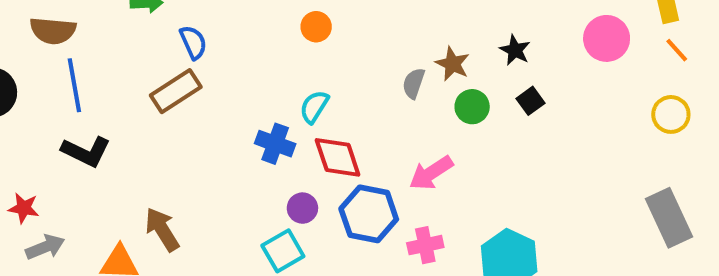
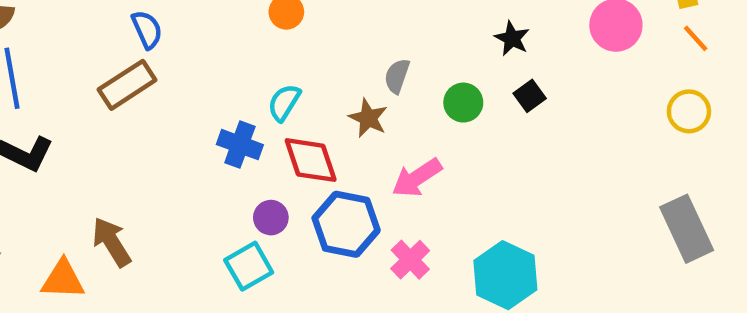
brown star: (453, 64) -> (368, 118), moved
pink cross: (425, 245) -> (410, 260), turned -32

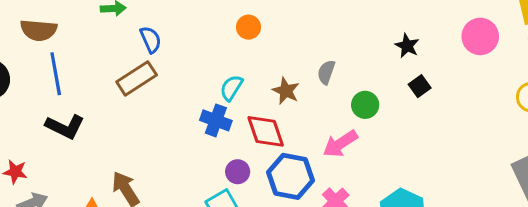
cyan semicircle: (284, 103) -> (231, 88), moved
green circle: (463, 103) -> (365, 105), moved
brown star: (368, 118) -> (286, 91), moved

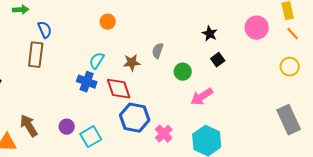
brown rectangle: (137, 78) -> (36, 55), turned -50
brown star: (286, 91) -> (132, 63), turned -30
pink arrow: (340, 144) -> (202, 97), moved
purple circle: (238, 172) -> (67, 127), moved

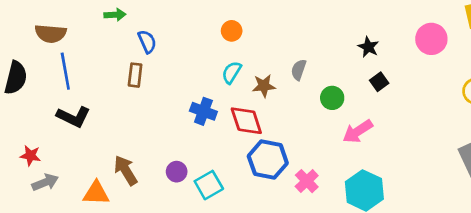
brown rectangle: (36, 55) -> (135, 75), size x0.7
cyan semicircle: (97, 61) -> (232, 72), moved

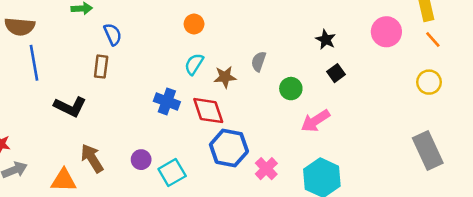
black L-shape: (73, 117) -> (70, 107), moved

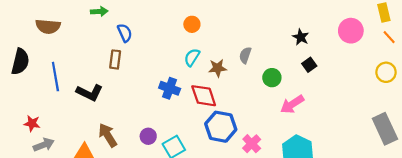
blue line: (34, 63) -> (55, 77), moved

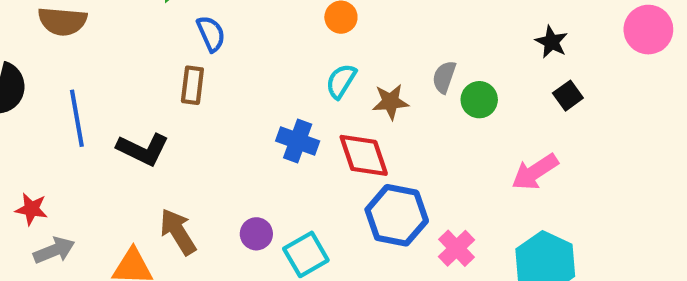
green circle: (272, 78) -> (479, 100), moved

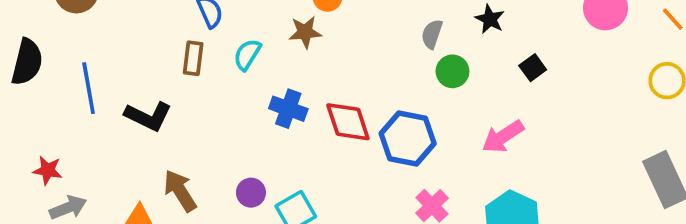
black star: (551, 42) -> (490, 19), moved
gray semicircle: (444, 77) -> (432, 34), moved
cyan semicircle: (341, 81) -> (247, 55), moved
brown star: (390, 102) -> (305, 32), moved
blue hexagon: (397, 215) -> (408, 139), moved

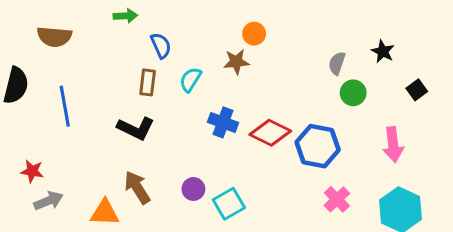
black L-shape: (148, 116) -> (136, 128), moved
red diamond: (348, 122) -> (270, 133), turned -45
pink arrow: (503, 137) -> (393, 145), turned -64

